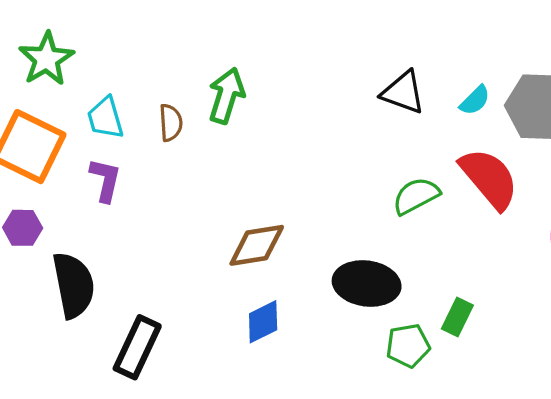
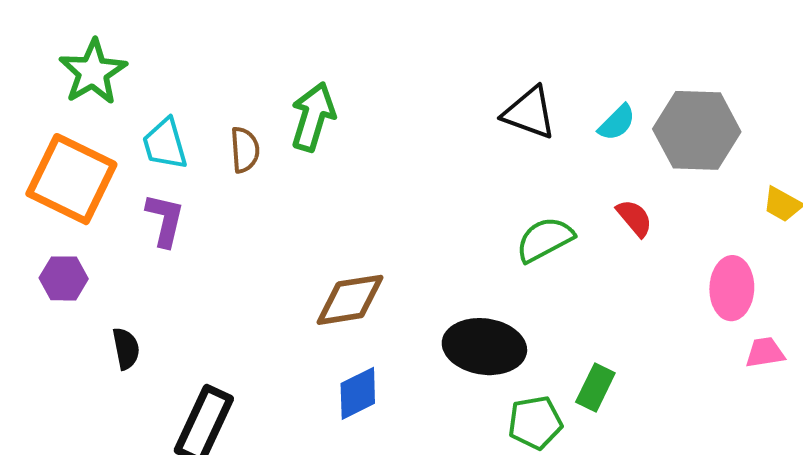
red semicircle: (489, 178) -> (634, 218), size x0.5
black semicircle: (74, 285) -> (126, 349), size x0.5

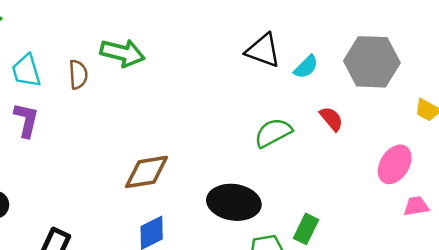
green arrow: (313, 117) -> (122, 53), turned 87
cyan semicircle: (617, 123) -> (306, 67), moved
pink ellipse: (732, 288) -> (395, 164), turned 30

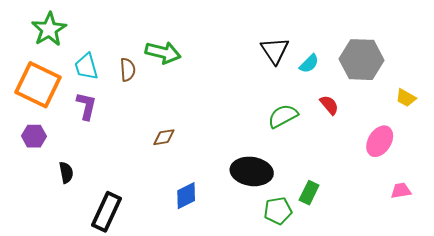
black triangle: (263, 50) -> (275, 51), turned 36
brown diamond: (147, 172) -> (164, 137), moved, size x0.6
pink trapezoid: (416, 206) -> (401, 191), moved

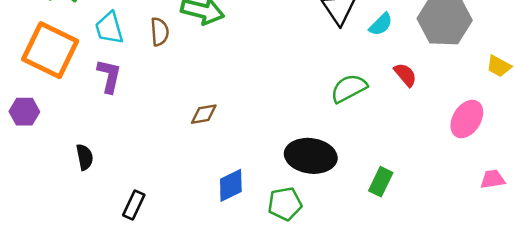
purple hexagon: (34, 136) -> (24, 112), moved
green pentagon: (278, 211) -> (285, 204), moved
black rectangle: (107, 212) -> (134, 205), size x0.6

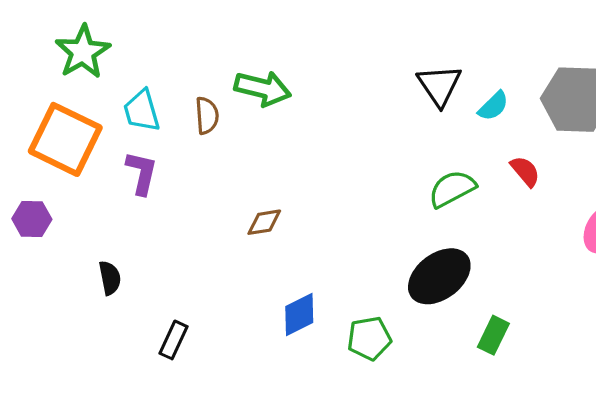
black ellipse: (311, 156) -> (439, 276), moved, turned -45
green rectangle: (381, 182) -> (493, 335), moved

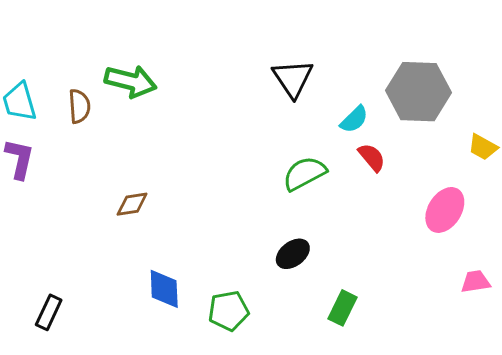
cyan semicircle: (493, 106) -> (354, 119), moved
black ellipse: (439, 276) -> (293, 254), size x0.6
blue diamond: (299, 314) -> (164, 289), turned -66

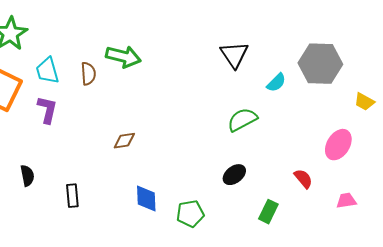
red semicircle: (372, 157) -> (303, 179), moved
pink trapezoid: (476, 282) -> (346, 201), moved
black rectangle: (49, 312) -> (72, 196), moved, turned -30

